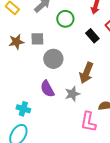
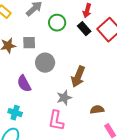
black rectangle: (92, 36) -> (84, 29), moved
purple semicircle: (47, 89) -> (24, 84), moved
pink L-shape: (88, 122) -> (56, 121), moved

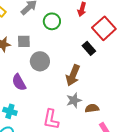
black rectangle: (84, 29) -> (89, 48), moved
gray star: (64, 98) -> (74, 100), moved

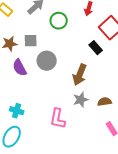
purple semicircle: (19, 82) -> (20, 68), moved
brown semicircle: (92, 108) -> (105, 102), moved

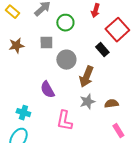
gray square: (31, 41) -> (46, 43), moved
gray circle: (47, 61) -> (66, 60), moved
purple semicircle: (20, 68) -> (47, 90), moved

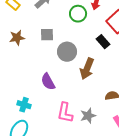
green circle: (65, 23) -> (78, 14), moved
gray star: (87, 102) -> (88, 116), moved

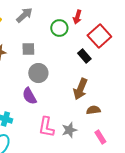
gray circle: (67, 52) -> (38, 73), moved
brown arrow: (87, 69) -> (80, 89), moved

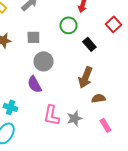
green circle: (59, 28) -> (68, 25), moved
red square: (99, 36) -> (113, 24), moved, size x0.7

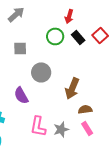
black rectangle: (89, 44) -> (78, 37), moved
gray circle: (43, 61) -> (41, 72), moved
pink rectangle: (105, 125) -> (87, 128), moved

